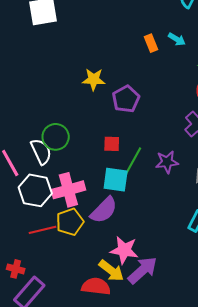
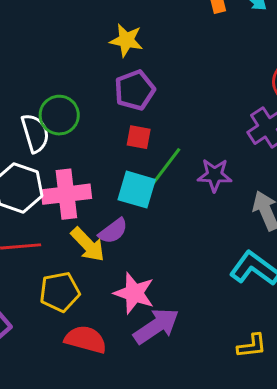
purple pentagon: (126, 99) -> (135, 90), moved
purple semicircle: (104, 210) -> (113, 231), size x0.7
yellow pentagon: (70, 222) -> (60, 292), moved
yellow arrow: (111, 271) -> (88, 245), moved

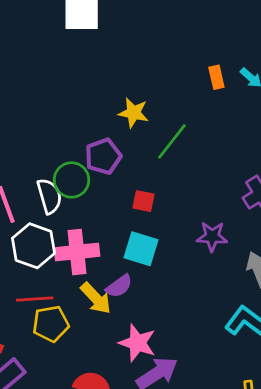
purple pentagon: (135, 90) -> (103, 156), moved
green line: (165, 167) -> (172, 141), moved
yellow pentagon: (60, 292) -> (51, 324), moved

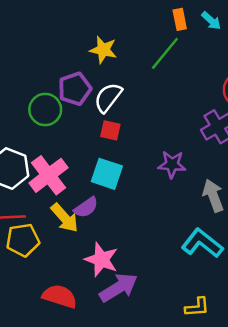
green line: (172, 141) -> (165, 53), moved
white semicircle: (49, 196) -> (108, 97), moved, turned -128
pink cross: (77, 252) -> (49, 175), turned -33

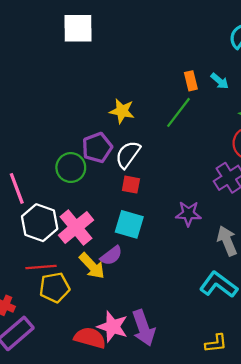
pink star: (101, 260) -> (113, 327), moved
purple arrow: (119, 288) -> (144, 328), turned 104

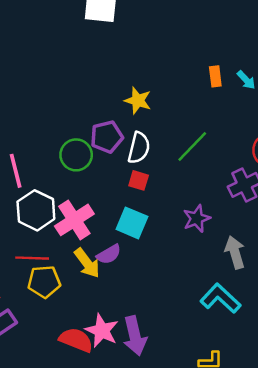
green line: (178, 112) -> (192, 147), moved
white semicircle: (128, 155) -> (139, 148), turned 152
purple star: (188, 214) -> (197, 219), turned -30

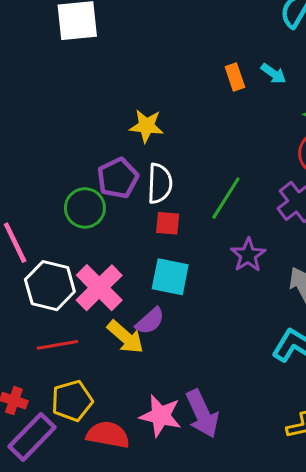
green line: (192, 147) -> (226, 198), moved
yellow pentagon: (44, 282) -> (72, 401), moved
red semicircle: (76, 340) -> (108, 435), moved

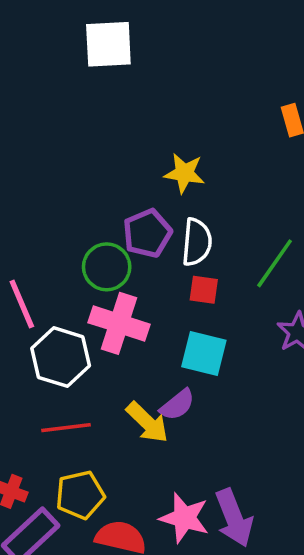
pink cross: (99, 288) -> (119, 323), moved, turned -30

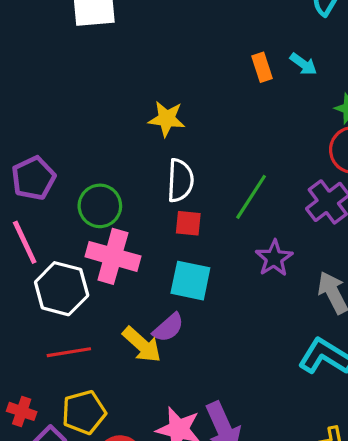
purple pentagon: (147, 233) -> (33, 178), moved

